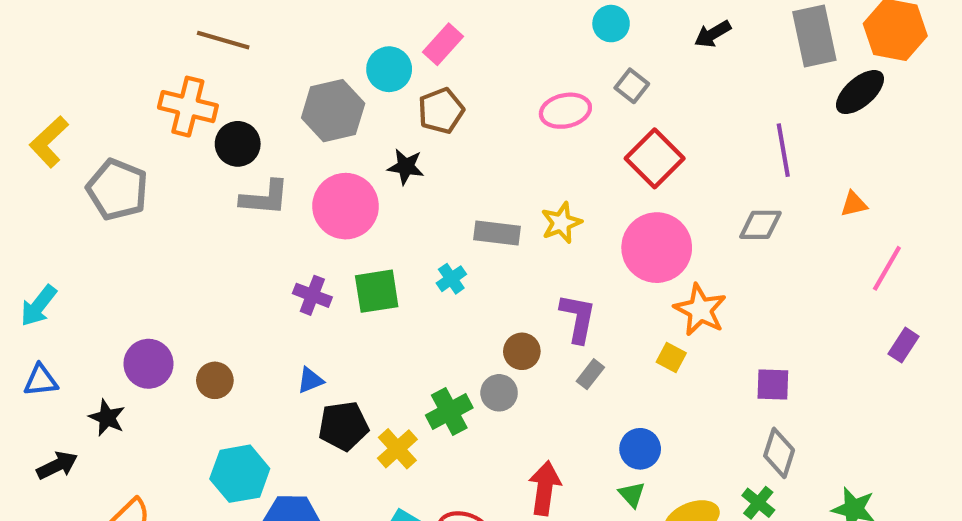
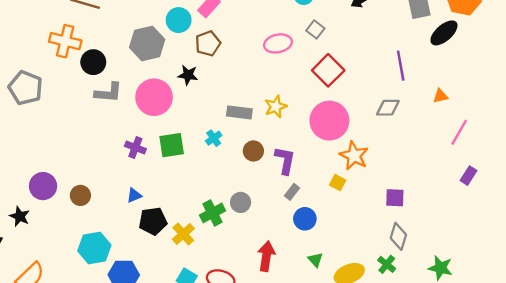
brown circle: (522, 351) -> (253, 151), moved
blue circle: (640, 449) -> (305, 219), moved

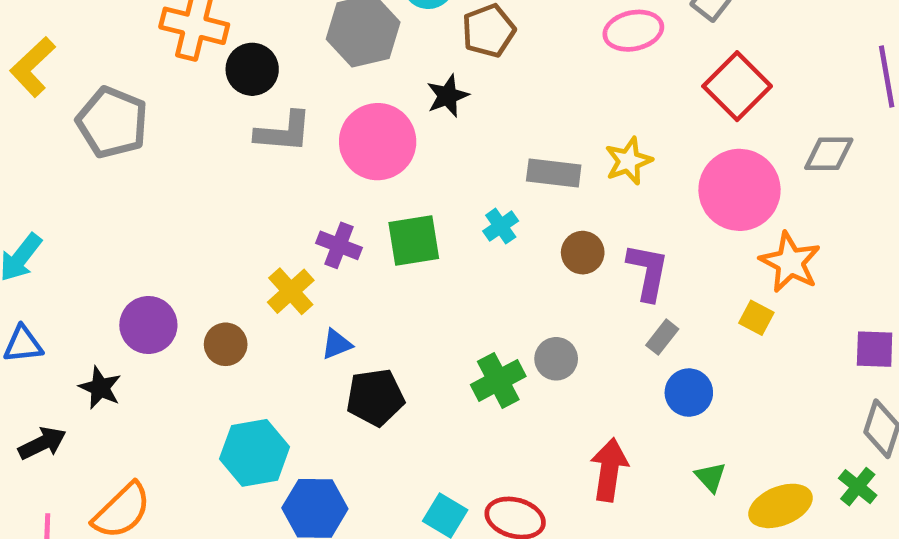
black star: (188, 75) -> (448, 96), turned -30
gray diamond: (388, 108) -> (829, 154), moved
yellow cross: (183, 234) -> (291, 291), moved

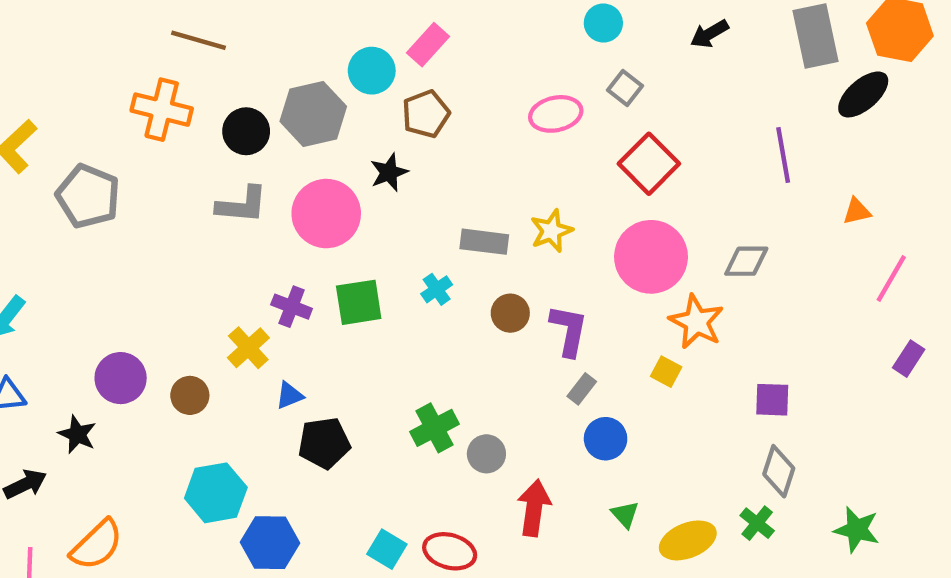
black circle: (252, 69) -> (246, 131), moved
gray diamond: (829, 154) -> (746, 261), moved
gray circle: (556, 359) -> (486, 454), moved

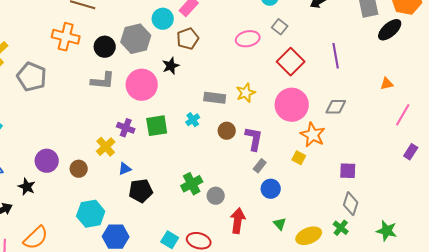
purple line: (783, 155) -> (336, 56), moved

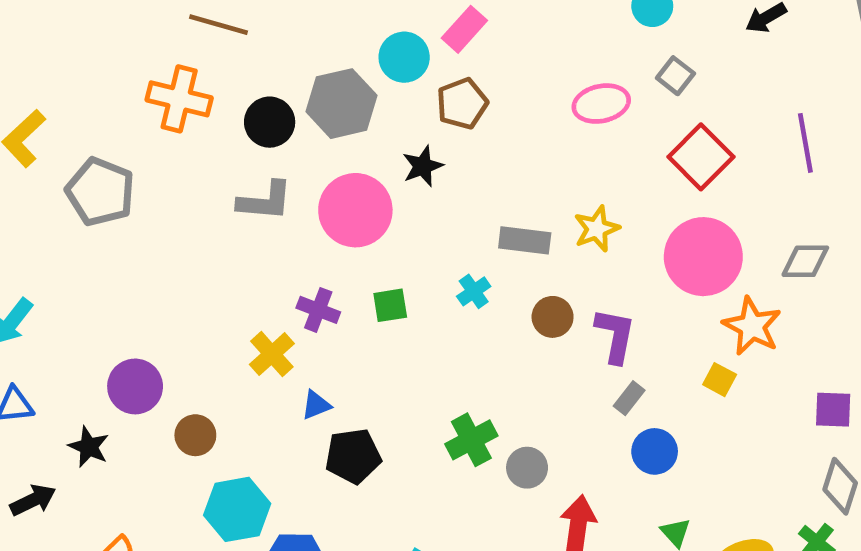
green square: (157, 126) -> (390, 305), size x0.7
brown circle: (79, 169) -> (195, 435), moved

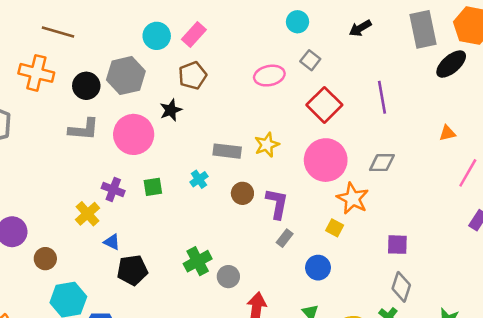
cyan circle: (404, 57) -> (157, 36), moved
blue triangle: (316, 405) -> (112, 242), turned 48
blue circle: (655, 451) -> (318, 268), moved

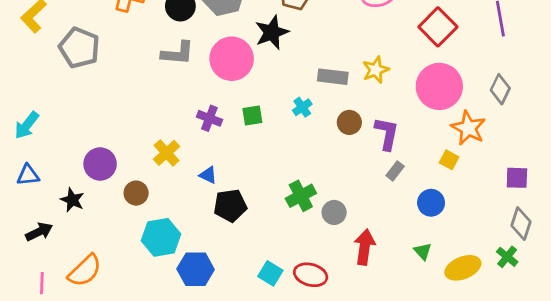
black star: (171, 110) -> (272, 32), size x1.4
gray diamond: (382, 163) -> (500, 89), turned -64
yellow cross: (88, 214) -> (167, 153), moved

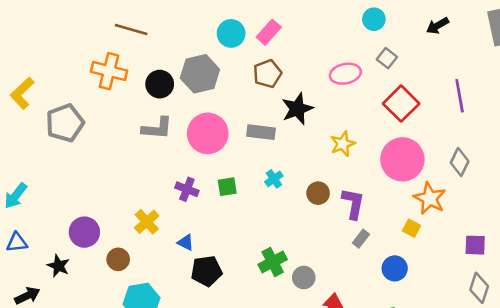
black star: (272, 32) -> (297, 109), moved
gray pentagon: (79, 48) -> (65, 123), turned 30
gray rectangle: (333, 77) -> (261, 132), moved

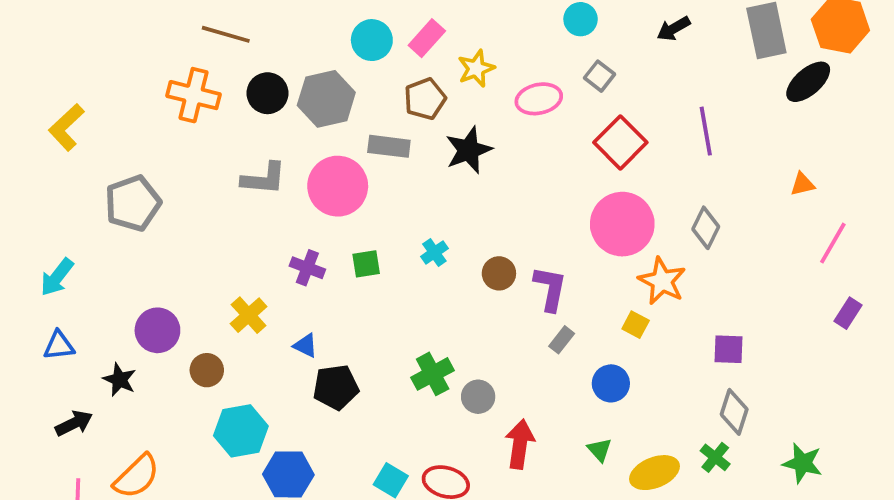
black circle: (160, 84) -> (267, 93), moved
gray pentagon: (65, 123) -> (133, 203), moved
gray rectangle: (261, 132) -> (389, 146), moved
yellow star: (343, 144) -> (476, 69), moved

